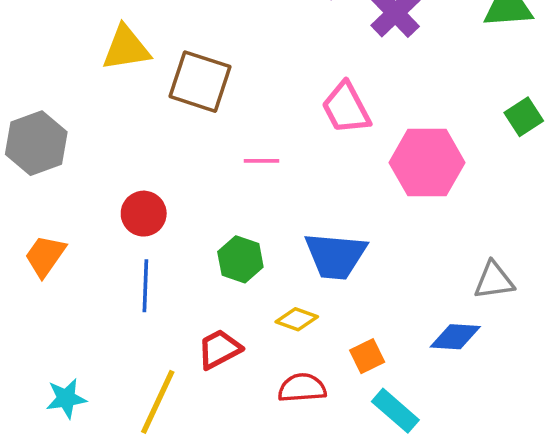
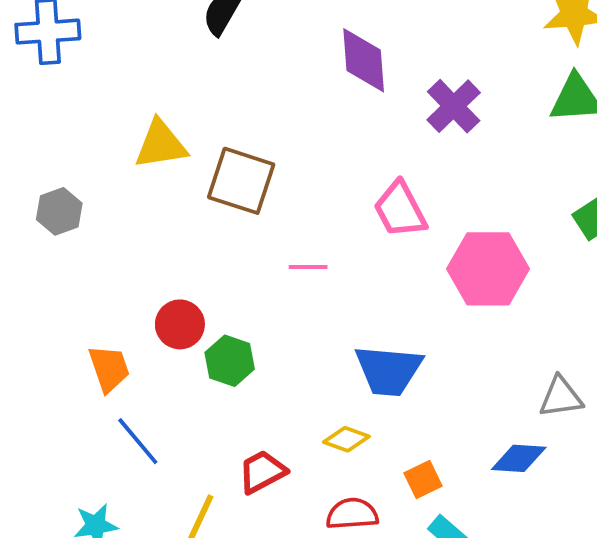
gray hexagon: (36, 143) -> (59, 211), moved, size x0.7
orange trapezoid: (45, 256) -> (109, 368), moved, turned 126
green hexagon: (240, 259) -> (230, 361), moved
blue line: (145, 286) -> (138, 441), moved, turned -42

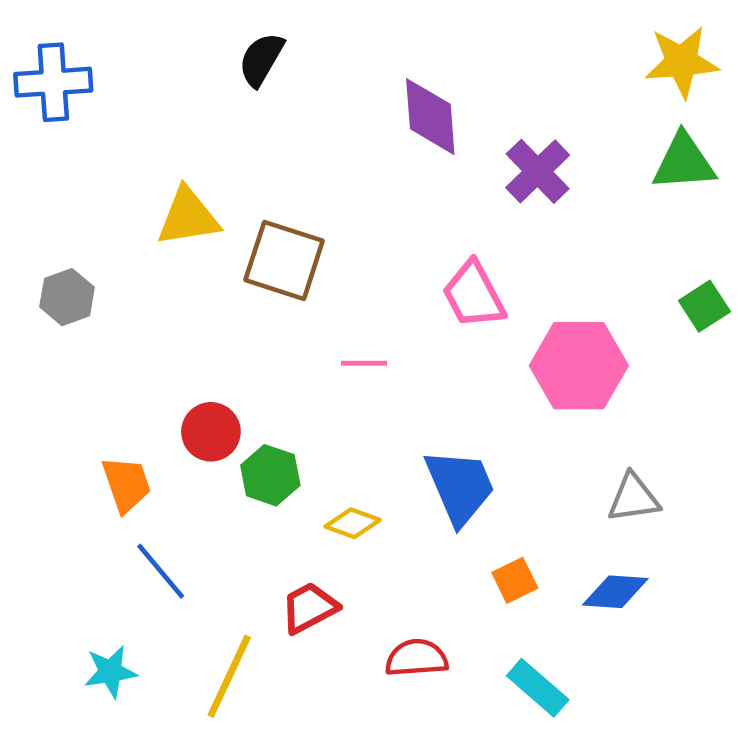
blue trapezoid: (389, 370) -> (460, 487), turned -118
gray triangle: (561, 397) -> (634, 498), moved
yellow diamond: (346, 439) -> (353, 523), moved
orange square: (423, 479) -> (515, 580), moved

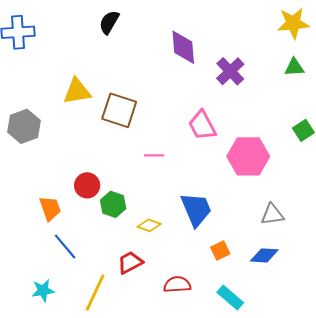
green triangle: (684, 162) -> (294, 67), size x0.7
gray hexagon: (67, 297) -> (24, 126), size x1.4

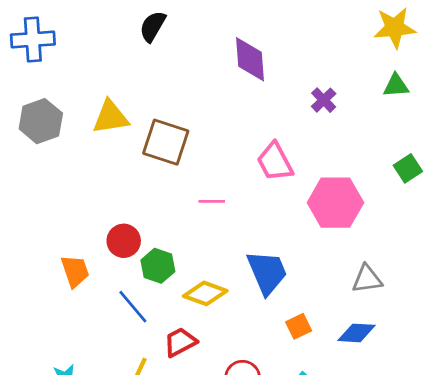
purple cross: (230, 71) -> (324, 100), moved, size x0.7
gray hexagon: (24, 126) -> (41, 121), moved
yellow diamond: (149, 225) -> (205, 293), size x1.4
blue line: (65, 246) -> (133, 307), moved

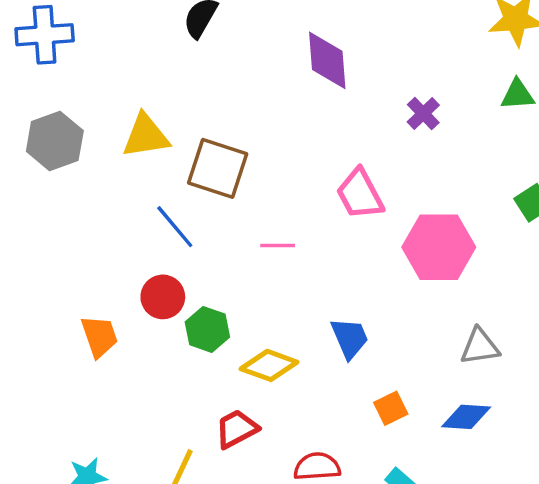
blue trapezoid: (267, 272) -> (350, 338), size x0.7
blue line: (133, 307) -> (175, 227), moved

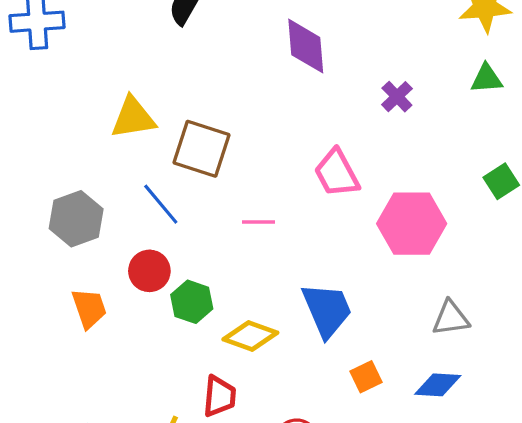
gray hexagon: (55, 141) -> (76, 219), moved
blue trapezoid: (350, 338) -> (327, 310), size x1.4
red trapezoid: (236, 429) -> (219, 396), turned 123

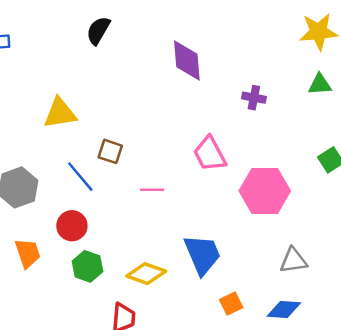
purple cross: (397, 97) -> (254, 98), turned -35
brown square: (202, 149) -> (110, 151), moved, size x0.6
green hexagon: (192, 302) -> (88, 266), moved

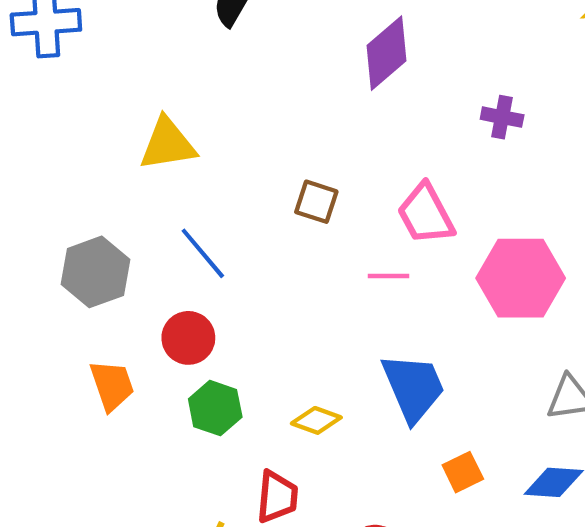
purple diamond: (187, 60) -> (386, 53), turned 54
brown square: (110, 151) -> (316, 202), moved
pink line: (152, 190) -> (389, 276), moved
yellow diamond: (146, 274) -> (316, 420), size x0.7

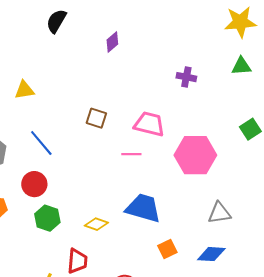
purple diamond: (386, 53) -> (112, 42), moved, size x0.6
yellow triangle: (168, 144) -> (24, 90), size x0.7
pink trapezoid: (426, 214) -> (149, 124), turned 132
blue trapezoid: (413, 387) -> (143, 208), turned -51

